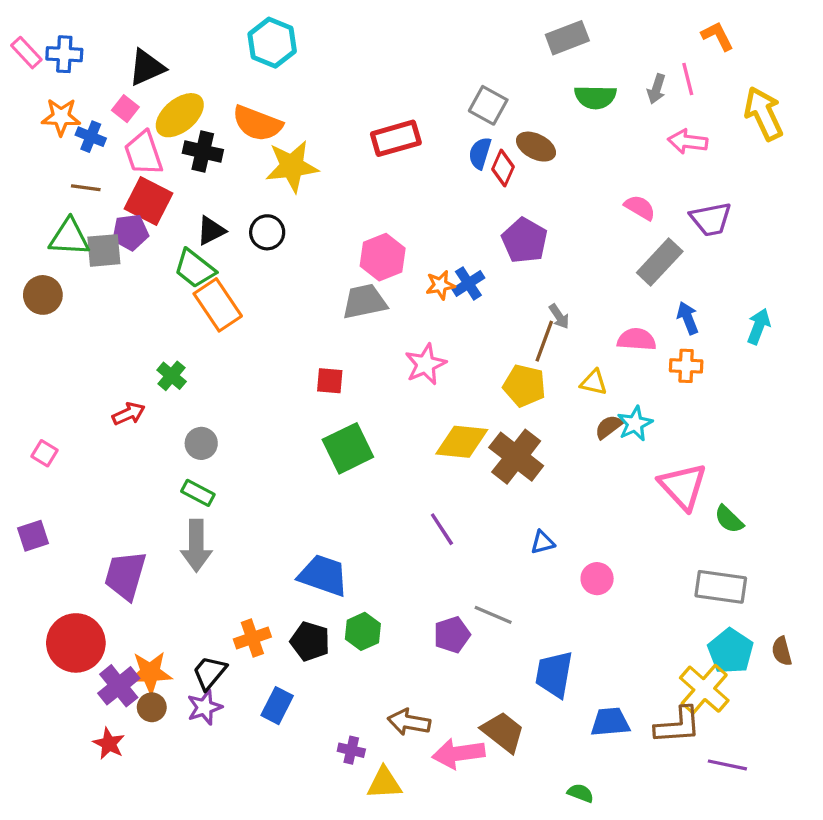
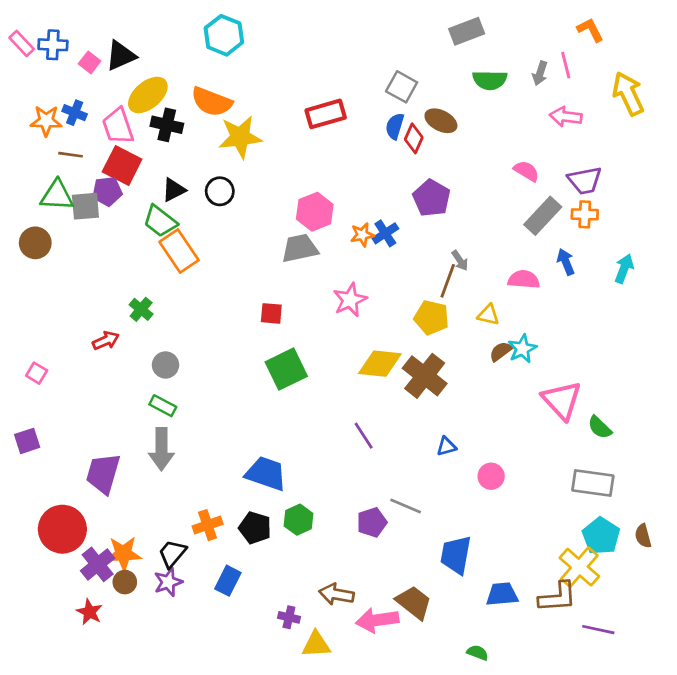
pink square: (125, 109) -> (90, 62), moved
orange star: (61, 117) -> (46, 121), moved
orange cross: (686, 366) -> (585, 214), moved

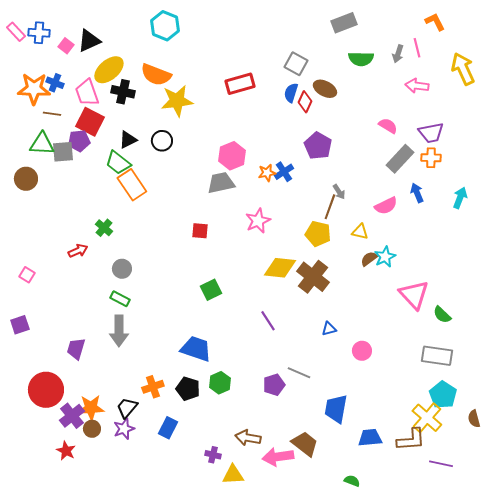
orange star: (46, 121) -> (34, 89), size x1.4
pink semicircle: (524, 279) -> (386, 206), turned 150
green square: (286, 369) -> (211, 290), moved, size x0.7
purple trapezoid: (103, 474) -> (76, 349), size x0.7
brown semicircle: (643, 536) -> (474, 419), moved

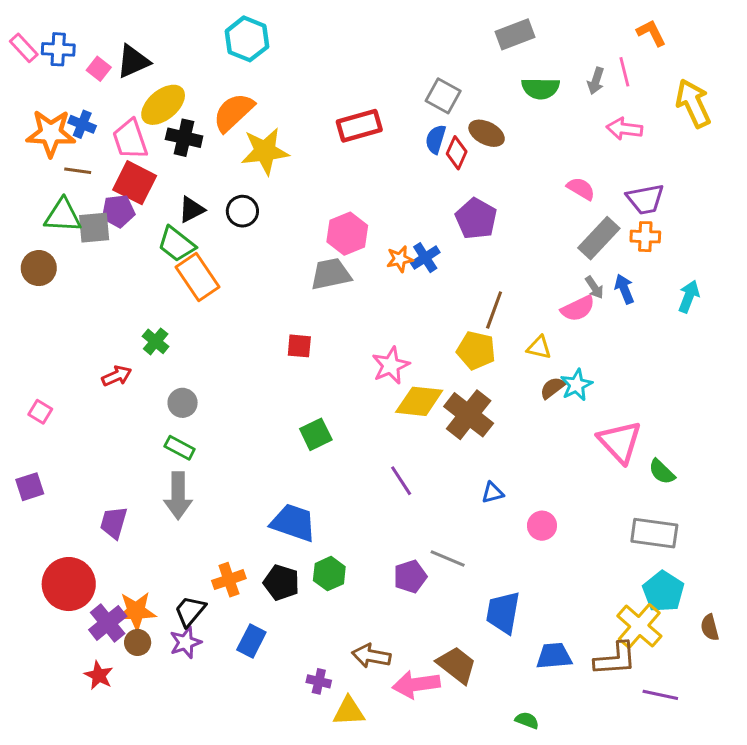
orange semicircle: (156, 75) -> (233, 112), turned 116
gray arrow: (339, 192) -> (594, 288), moved
pink star: (258, 221) -> (391, 365), moved

